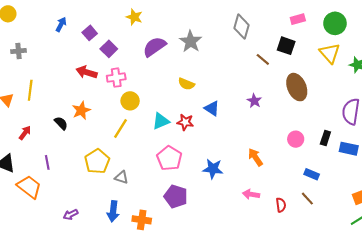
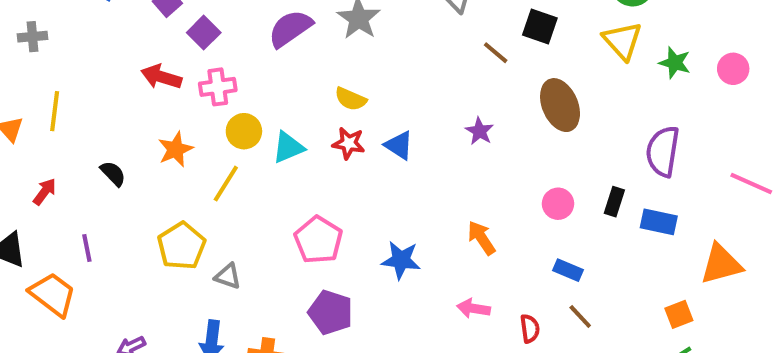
orange star: (81, 110) -> (175, 149), moved
cyan triangle: (161, 121) -> (288, 147), moved
red star: (185, 122) -> (349, 143), moved
blue rectangle: (312, 174) -> (568, 270), moved

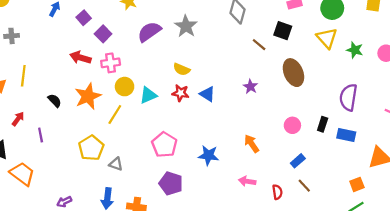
orange star: (175, 149) -> (88, 96), size x1.4
black semicircle: (113, 174) -> (55, 101), moved
purple line: (87, 248) -> (41, 135), moved
blue rectangle: (568, 270) -> (298, 161), turned -64

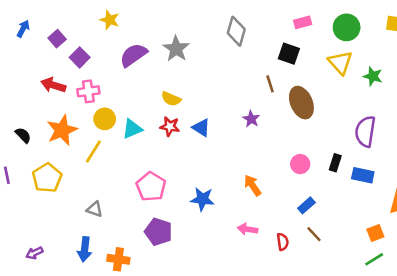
brown line: (259, 45) -> (270, 84), moved, turned 32
yellow pentagon: (91, 148) -> (47, 178), moved

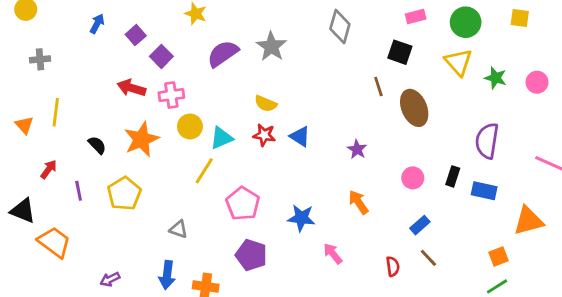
purple star: (251, 119) -> (357, 149), moved
yellow line: (93, 151) -> (204, 171), moved
pink arrow: (248, 229) -> (333, 254), moved, turned 42

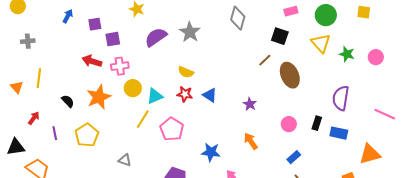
purple square: (136, 35) -> (95, 24), turned 32
purple square: (161, 56) -> (113, 39), turned 35
brown line: (378, 86) -> (265, 60), turned 64
pink pentagon: (243, 204) -> (172, 129), moved
black triangle: (23, 211) -> (16, 147), turned -30

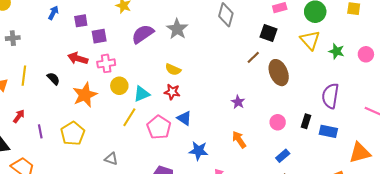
blue triangle: (210, 95) -> (184, 118), moved
black semicircle: (68, 101) -> (53, 79), moved

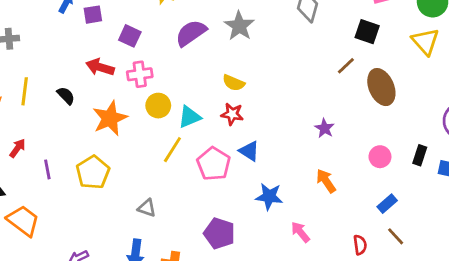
purple square: (81, 21) -> (93, 15), moved
purple square: (99, 36) -> (130, 36), turned 35

